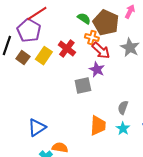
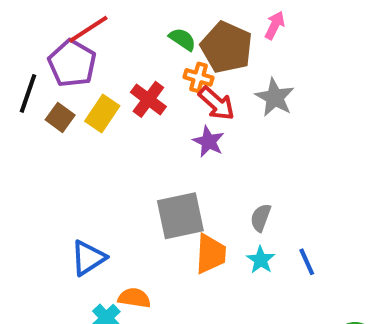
gray square: (83, 86) -> (180, 216), moved, size x1.4

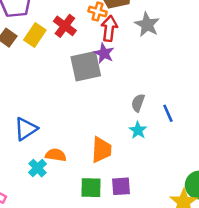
red arrow: (217, 103) -> (109, 28), turned -125
gray square: (180, 216) -> (86, 66), moved
orange trapezoid: (211, 254) -> (101, 150), moved
blue line: (307, 262) -> (168, 113), moved

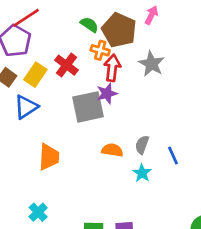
purple star: (104, 53) -> (107, 93), turned 30
blue triangle: (26, 129) -> (26, 107), moved
orange trapezoid: (101, 150) -> (49, 157), moved
orange semicircle: (56, 155) -> (112, 150), moved

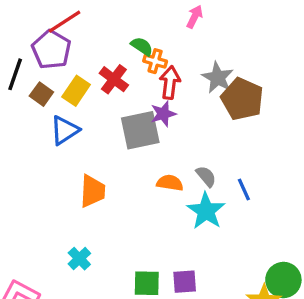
pink arrow: (151, 15) -> (195, 17), moved
green semicircle: (89, 25) -> (142, 46), moved
brown pentagon: (119, 30) -> (242, 99), moved
gray semicircle: (142, 145) -> (206, 176), turned 120
cyan star: (142, 173) -> (206, 211), size x1.6

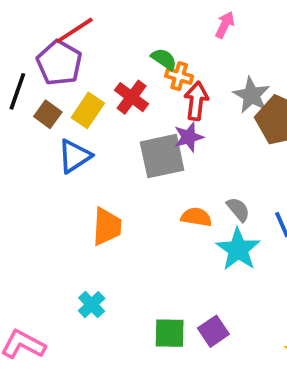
purple square: (185, 282) -> (213, 331), turned -30

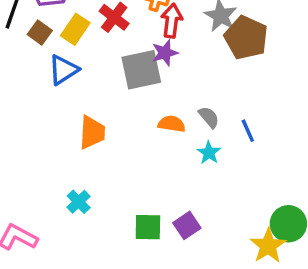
cyan star: (238, 249) -> (209, 153), size x0.6

